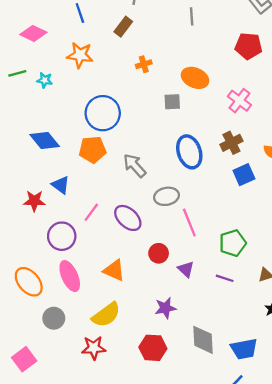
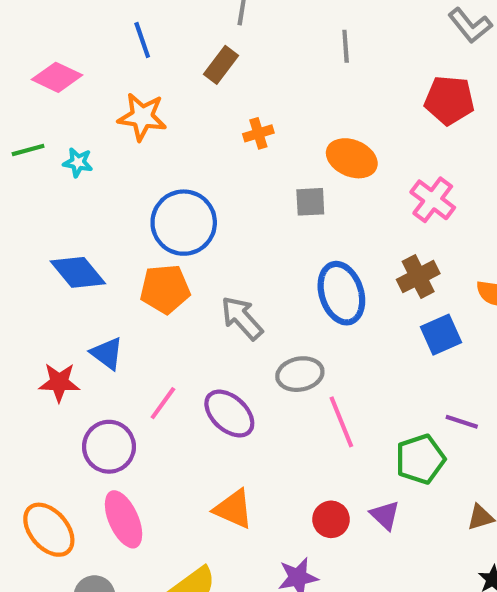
red circle: (159, 253) -> (331, 519), moved
purple triangle: (186, 269) -> (385, 515), moved
orange triangle: (114, 270) -> (233, 509), moved
purple line: (225, 278) -> (462, 422), moved

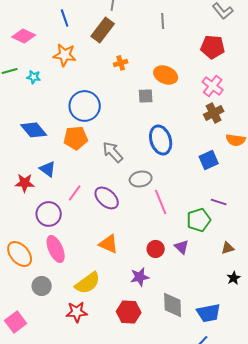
brown rectangle: (221, 65) -> (103, 30), size x1.4
pink cross: (433, 200) -> (213, 86), moved
brown cross: (418, 277) -> (214, 113), moved

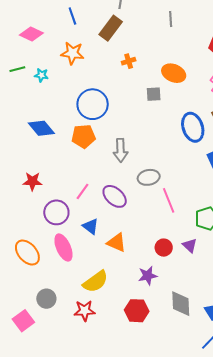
blue ellipse: (161, 140) -> (193, 127), moved
gray arrow: (113, 152) -> (121, 150), turned -140
blue triangle: (48, 169) -> (91, 226), moved
gray circle: (42, 286) -> (46, 299), moved

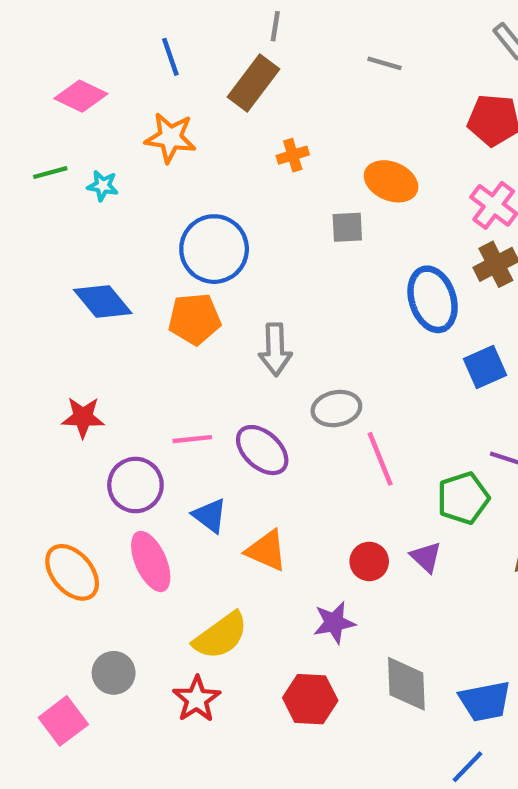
gray line: (171, 19) -> (384, 63), turned -70
pink line: (82, 191) -> (192, 439), turned 48
red star: (85, 311) -> (197, 699), turned -30

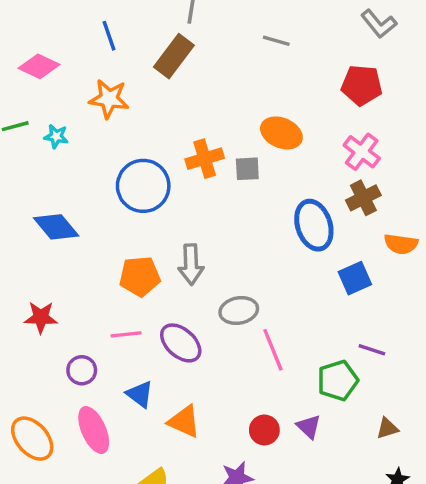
orange cross: (293, 155) -> (205, 159), moved, size x1.5
orange pentagon: (194, 319) -> (140, 276), moved
purple circle: (135, 485) -> (82, 370), size x0.7

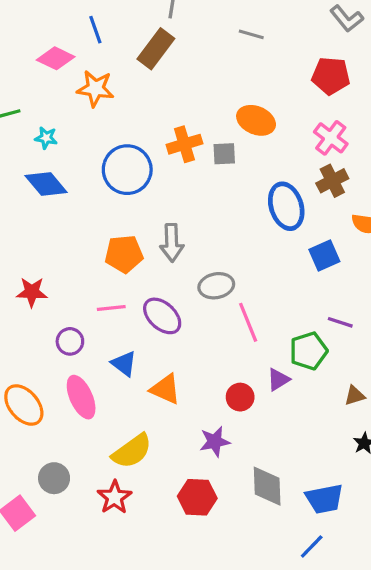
pink diamond: (39, 66) -> (56, 58), moved
cyan star: (56, 136) -> (46, 138), moved
blue diamond: (56, 227) -> (46, 184), moved
purple triangle: (309, 427) -> (278, 380), moved, turned 45

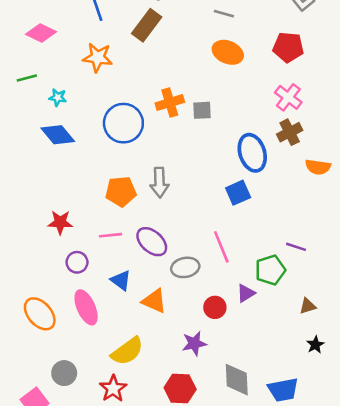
pink diamond: (56, 58) -> (41, 33), moved
orange ellipse: (256, 120) -> (228, 52), moved
blue square: (324, 256) -> (238, 193), moved
gray ellipse: (216, 286) -> (185, 267), moved
red star: (32, 292) -> (60, 222), moved

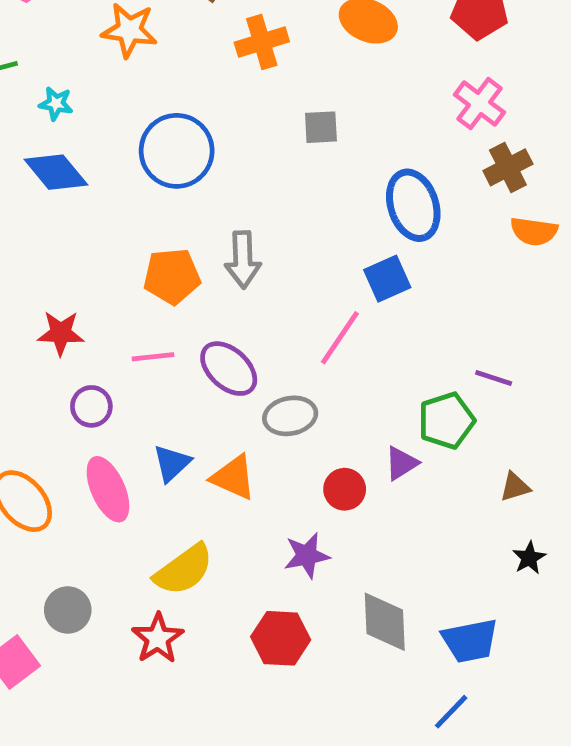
orange cross: (170, 103) -> (262, 42), moved
brown cross: (290, 132) -> (508, 167), moved
pink line: (221, 247) -> (340, 338), moved, turned 56
blue triangle: (121, 280) -> (172, 463), moved, turned 40

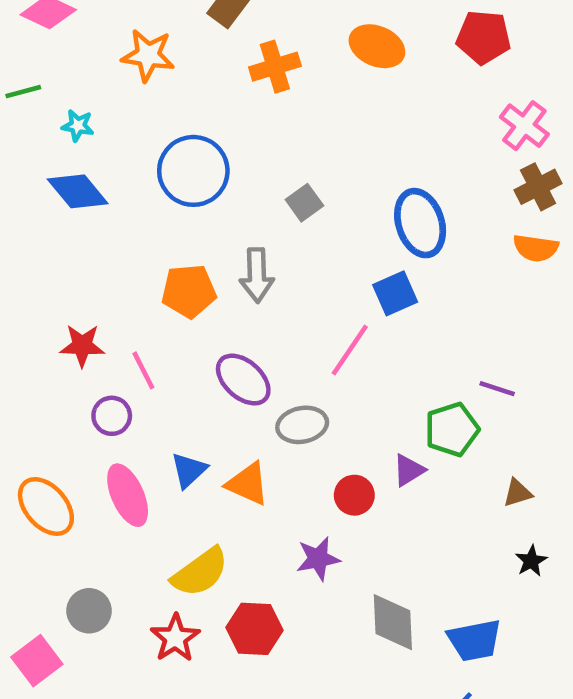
pink cross: (479, 104) -> (524, 126), moved
gray square: (321, 127) -> (304, 203), moved, turned -33
brown cross: (508, 167) -> (538, 187), moved
pink line: (153, 357) -> (143, 370), moved, turned 69
red hexagon: (281, 638) -> (255, 629), moved

